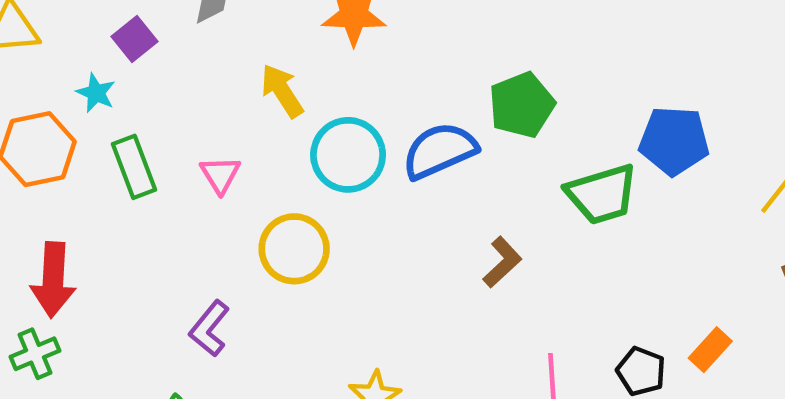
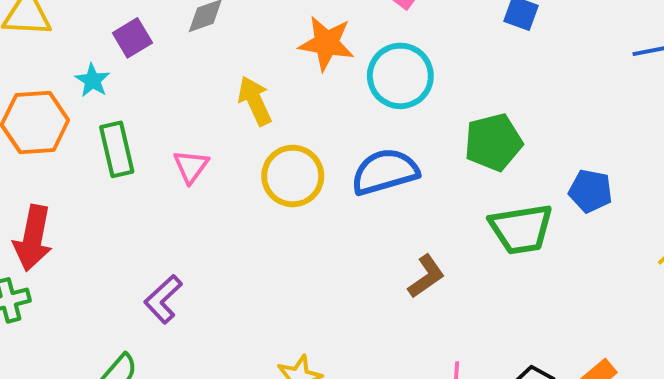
green pentagon: (522, 105) -> (493, 142), moved
blue pentagon: (674, 141) -> (590, 191), size x0.7
cyan circle: (348, 155) -> (400, 76), moved
yellow circle: (294, 249) -> (293, 176), moved

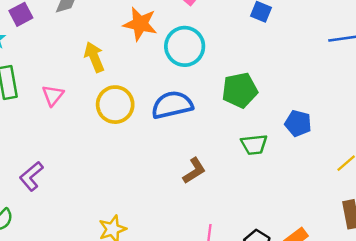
green trapezoid: (521, 229) -> (254, 145), size x0.7

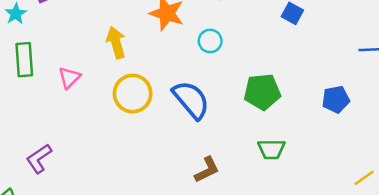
cyan circle: (185, 46) -> (210, 41), size x0.6
blue semicircle: (172, 105) -> (191, 100), turned 57
blue pentagon: (298, 123) -> (336, 99), moved, turned -30

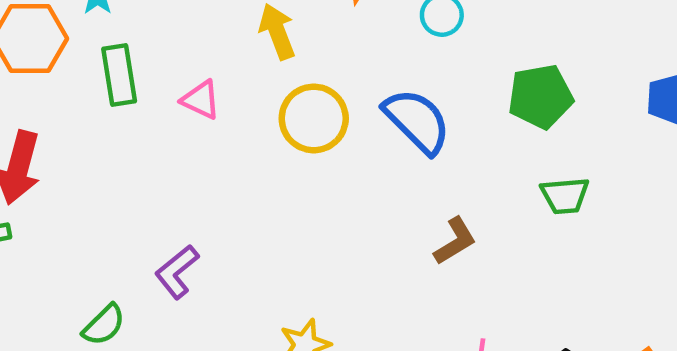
pink triangle: (69, 78) -> (201, 100), turned -45
purple L-shape: (39, 159) -> (177, 272), moved

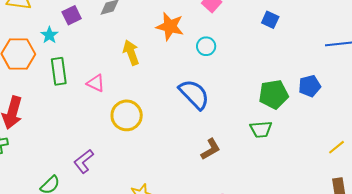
green pentagon: (540, 96) -> (274, 94), moved
yellow circle: (314, 118) -> (127, 115), moved

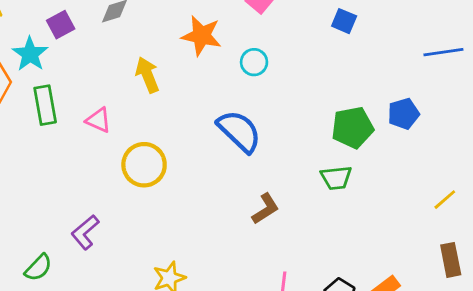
cyan star: (49, 35) -> (30, 54), size x1.4

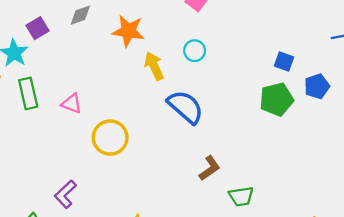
blue square: (344, 21) -> (284, 62), moved
orange star: (201, 36) -> (128, 31), moved
yellow arrow: (147, 75) -> (154, 66), moved
green trapezoid: (336, 178) -> (241, 196), moved

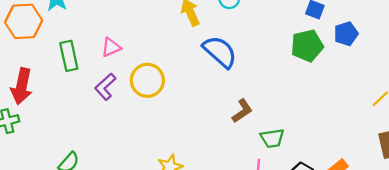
green rectangle: (28, 93) -> (69, 56), moved
pink triangle: (72, 103) -> (111, 47), turned -45
purple L-shape: (65, 194) -> (105, 87), moved

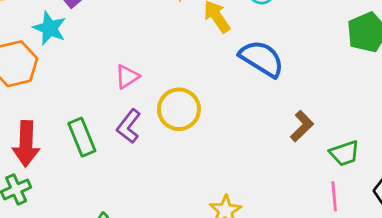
green rectangle: (69, 56) -> (82, 137), moved

